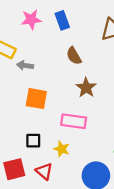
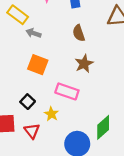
black square: (33, 141) -> (28, 102), turned 32

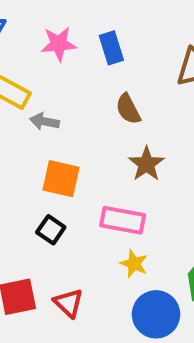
black square: (28, 102) -> (51, 230), moved
yellow star: (51, 114) -> (134, 264), moved

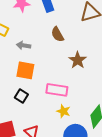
gray arrow: (44, 121) -> (23, 45), moved
brown star: (146, 164) -> (78, 60), moved

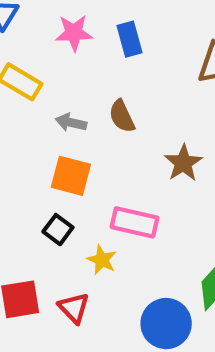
brown semicircle: (57, 34) -> (122, 116), moved
yellow star: (63, 111) -> (102, 260), moved

